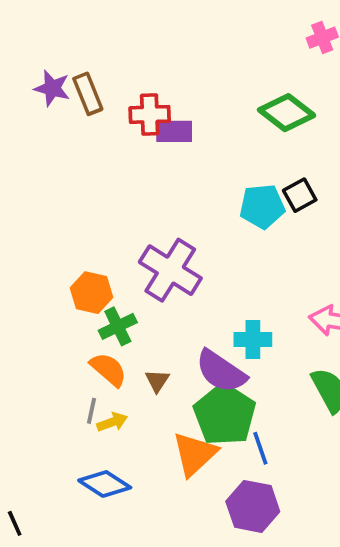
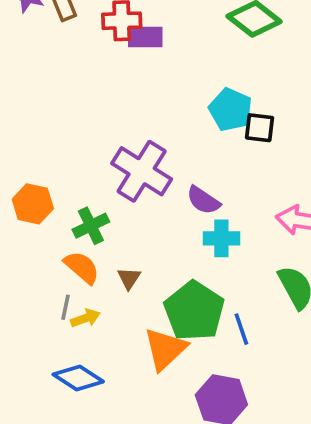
black square: (300, 195) -> (260, 128), moved, turned 36
cyan pentagon: (262, 206) -> (231, 110), turned 30
orange hexagon: (92, 293) -> (33, 204), moved
purple semicircle: (221, 371) -> (203, 200), moved, size x0.7
blue line: (260, 448) -> (241, 329), moved

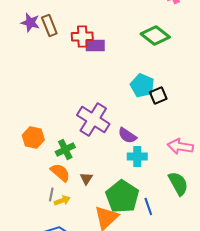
black square: (260, 128) -> (158, 96), turned -30

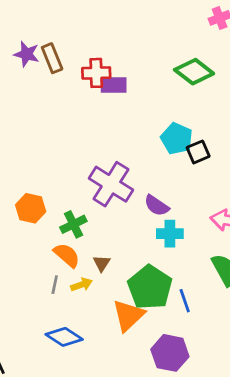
yellow arrow: (62, 200) -> (82, 285), moved

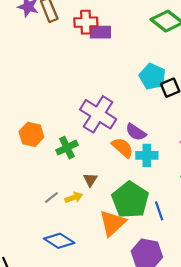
orange semicircle: (67, 255) -> (122, 148), moved
gray line: (55, 285) -> (51, 198), turned 40

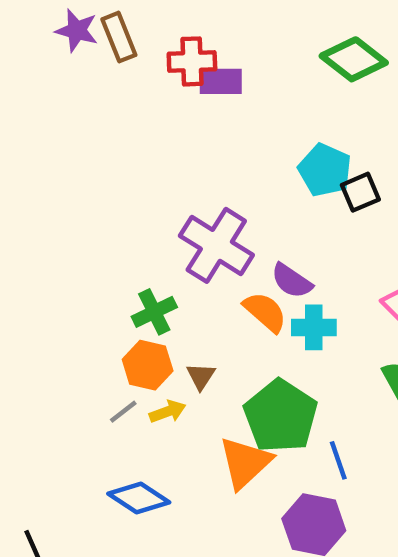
orange hexagon: (31, 134) -> (148, 365), moved
blue line: (159, 211) -> (338, 460), moved

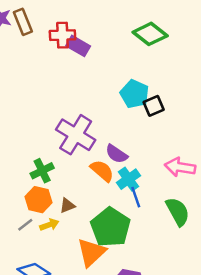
purple rectangle: (221, 81) -> (78, 46), turned 30
cyan cross: (314, 327) -> (128, 179), turned -35
brown triangle: (201, 376) -> (67, 206), turned 35
blue line: (338, 460) -> (136, 197), moved

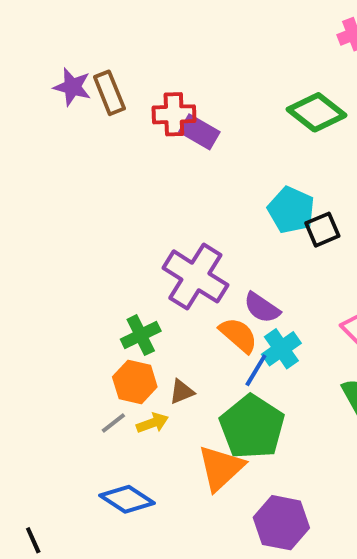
blue line: (136, 197) -> (256, 370), moved, turned 50

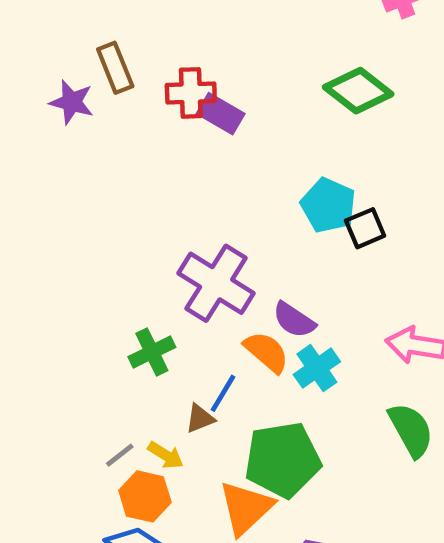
purple star: (72, 87) -> (72, 102), moved
blue line: (256, 370) -> (223, 393), moved
orange hexagon: (135, 382) -> (145, 496), moved
yellow arrow: (152, 423) -> (166, 455), turned 52
green pentagon: (252, 427) -> (283, 460), turned 30

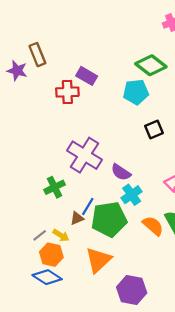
red cross: (191, 93) -> (67, 92), moved
cyan pentagon: (328, 205) -> (136, 92), moved, turned -30
orange semicircle: (266, 352) -> (153, 226), moved
green pentagon: (283, 460) -> (109, 219), moved

